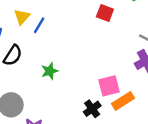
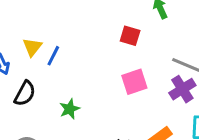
pink square: (109, 86) -> (134, 82), moved

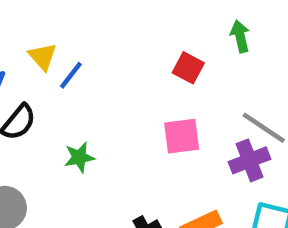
yellow triangle: (32, 47) -> (43, 57), turned -30

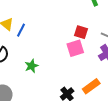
red square: (188, 68) -> (81, 32), moved

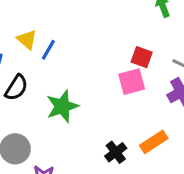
green star: (32, 66) -> (62, 106), size x1.5

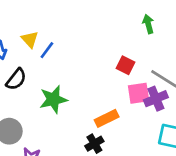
pink square: (132, 82) -> (139, 93), moved
orange rectangle: (154, 142) -> (107, 118), moved

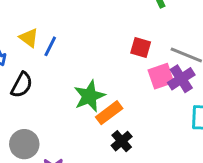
green star: (53, 99) -> (89, 96), moved
orange rectangle: (107, 118) -> (109, 113), moved

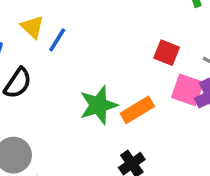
pink square: (161, 76) -> (188, 90), turned 32
orange rectangle: (109, 113) -> (137, 110), moved

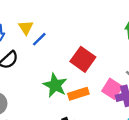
red square: (167, 53) -> (83, 59), moved, size x1.5
green star: (98, 105) -> (55, 85), turned 30

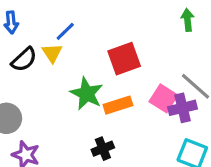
yellow triangle: (26, 28) -> (52, 53), moved
red square: (83, 59) -> (124, 59), turned 35

